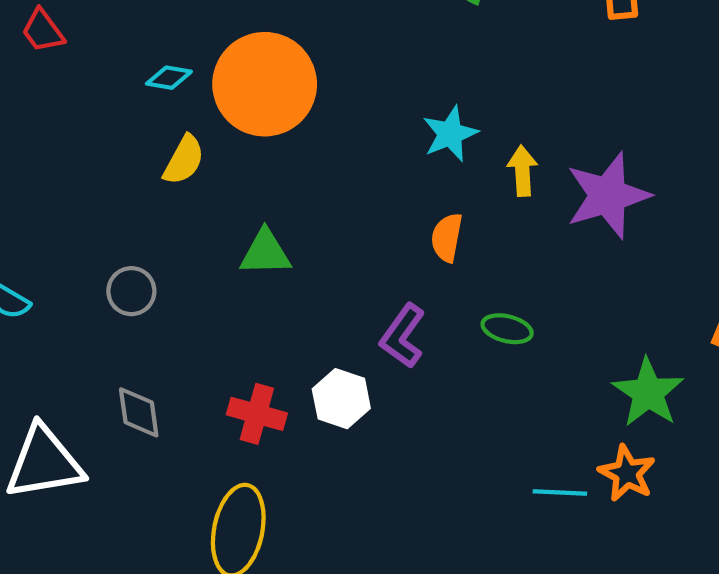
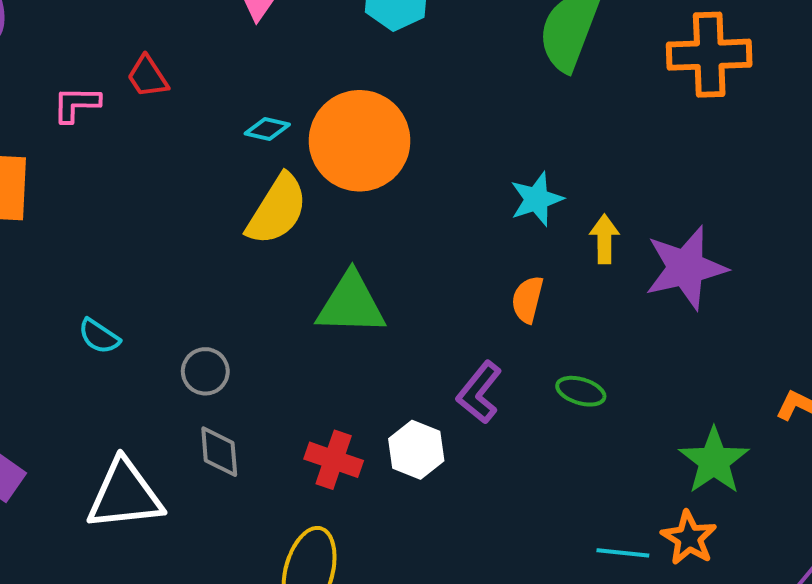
yellow semicircle: (184, 160) -> (277, 210), size x1.5
green triangle: (265, 253) -> (351, 304), size x1.4
gray circle: (131, 291) -> (205, 371), moved

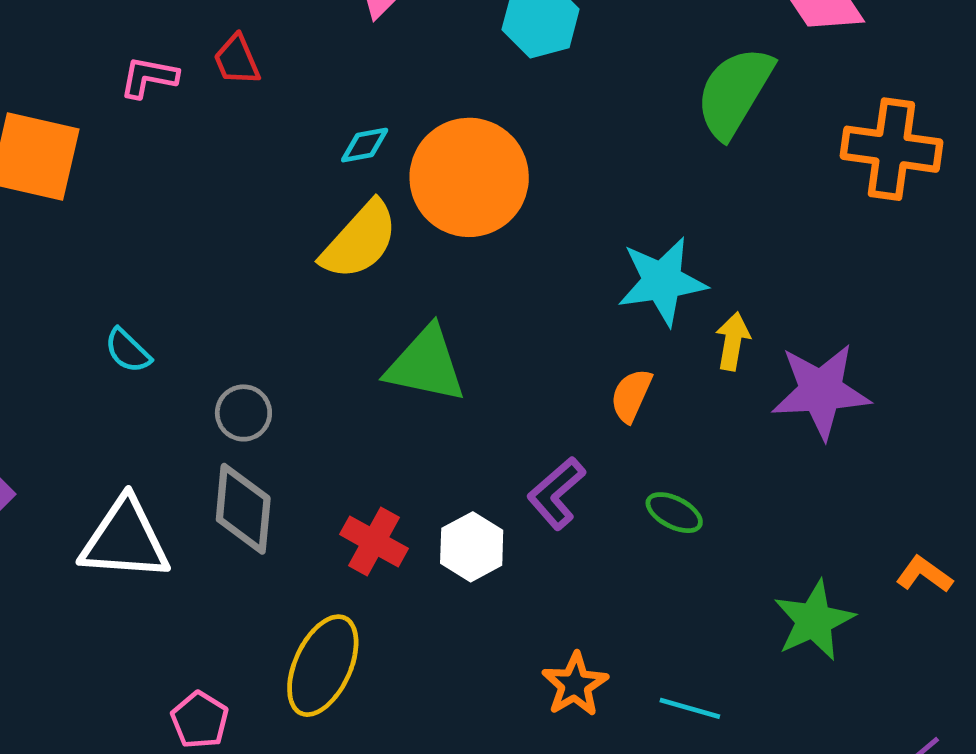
cyan diamond: (267, 129) -> (365, 145), turned -33
cyan star: (537, 199) -> (662, 281), size x1.4
gray diamond: (219, 452) -> (243, 509), size x1.4
orange star: (689, 538) -> (575, 684), moved

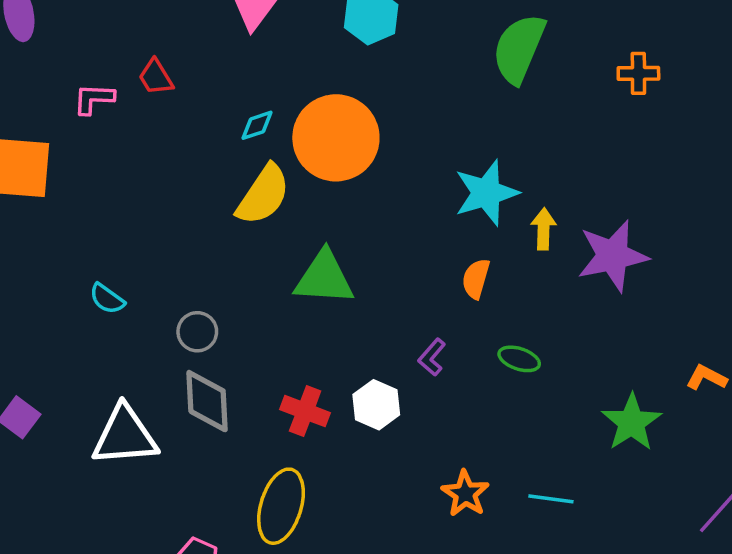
orange cross: (891, 149) -> (638, 73), size x0.6
purple L-shape: (556, 493) -> (432, 357), size x0.7

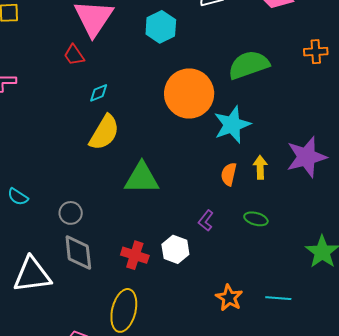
green semicircle: (519, 49) -> (249, 65), moved, turned 51
red trapezoid: (156, 77) -> (74, 55), moved
orange circle: (336, 138) -> (189, 94), moved
yellow arrow: (544, 229) -> (260, 167), moved

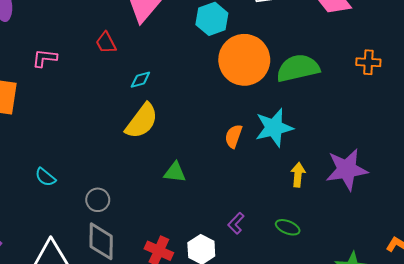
red trapezoid: (74, 55) -> (106, 43), moved
orange circle: (189, 94) -> (244, 60), moved
orange semicircle: (229, 174) -> (233, 136), moved
green triangle: (142, 178) -> (175, 172), size x0.6

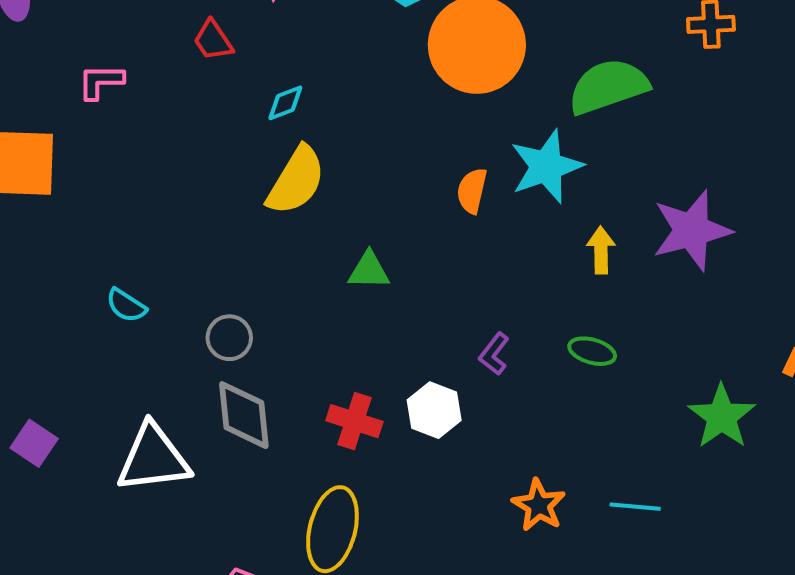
green semicircle: (298, 68) -> (608, 86), moved

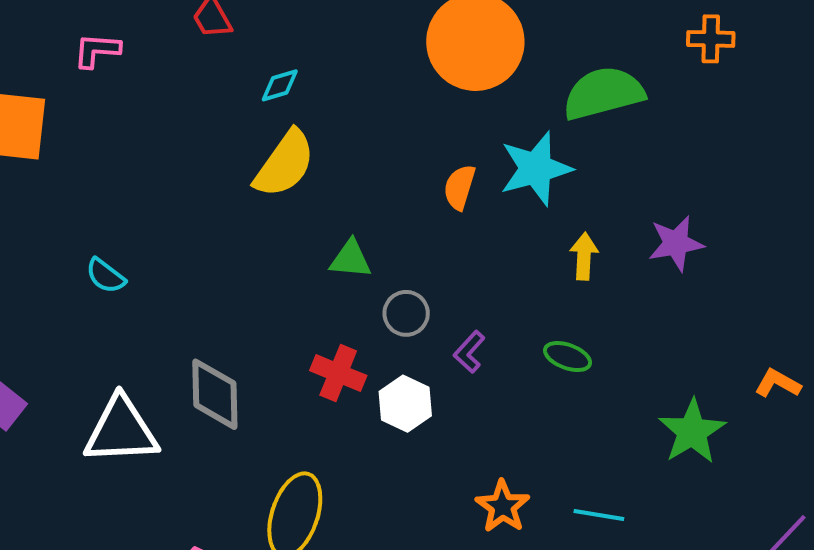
purple star: (692, 230) -> (676, 243), size x0.7
gray circle: (229, 338) -> (406, 313), moved
red cross: (354, 421) -> (338, 373), moved

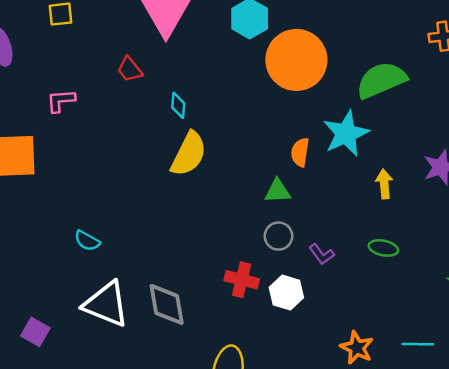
cyan diamond: (280, 85) -> (178, 105), turned -60
green triangle: (351, 259) -> (277, 191), moved
purple L-shape: (469, 352) -> (322, 254), turned -70
white triangle: (121, 431) -> (106, 304), moved, turned 33

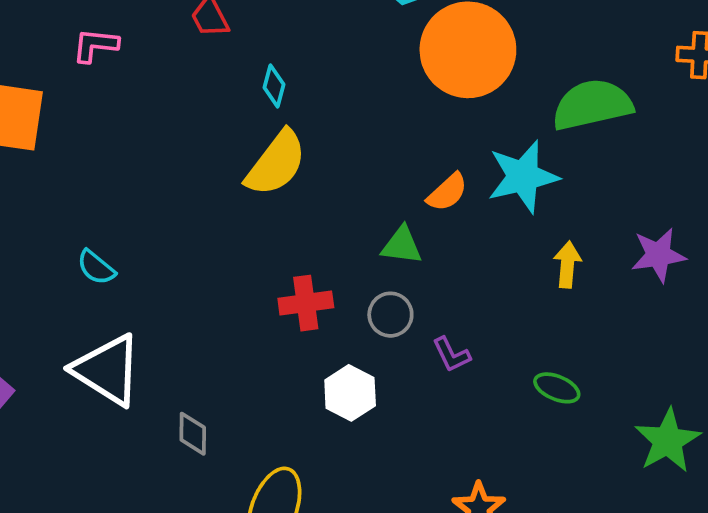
orange semicircle: (300, 152) -> (447, 192), turned -152
green ellipse: (383, 248) -> (557, 388), moved
red cross: (242, 280) -> (306, 303), moved, turned -32
white hexagon: (286, 293) -> (350, 393), moved
gray diamond: (167, 304) -> (193, 434), moved, size x0.6

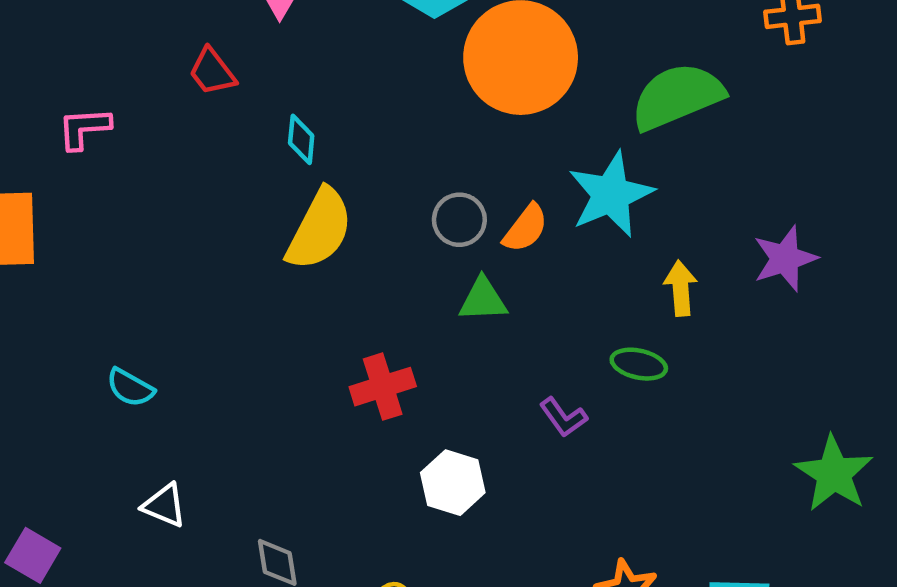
gray circle: (390, 315) -> (459, 220), moved
white triangle: (107, 370) -> (164, 505), size x0.5
green ellipse: (557, 388) -> (639, 364), moved

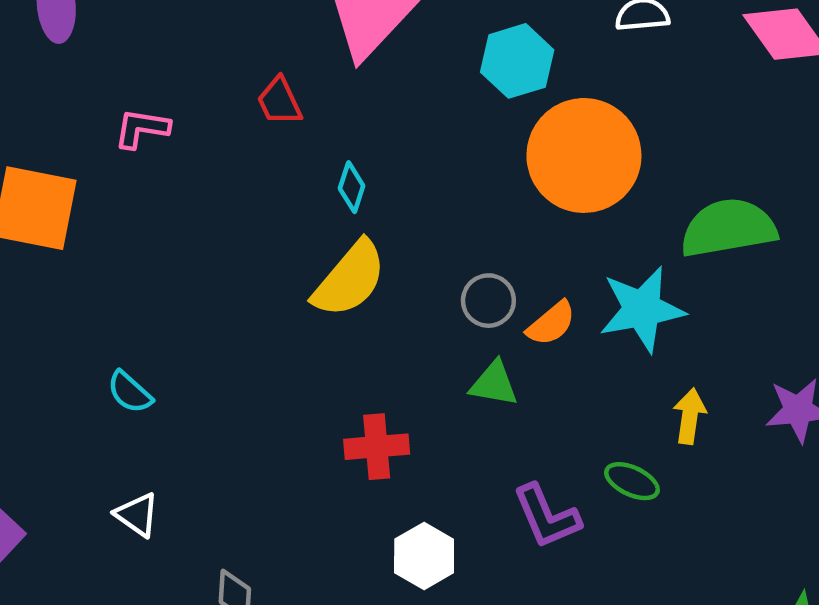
purple L-shape: (563, 417) -> (547, 516), size x1.5

